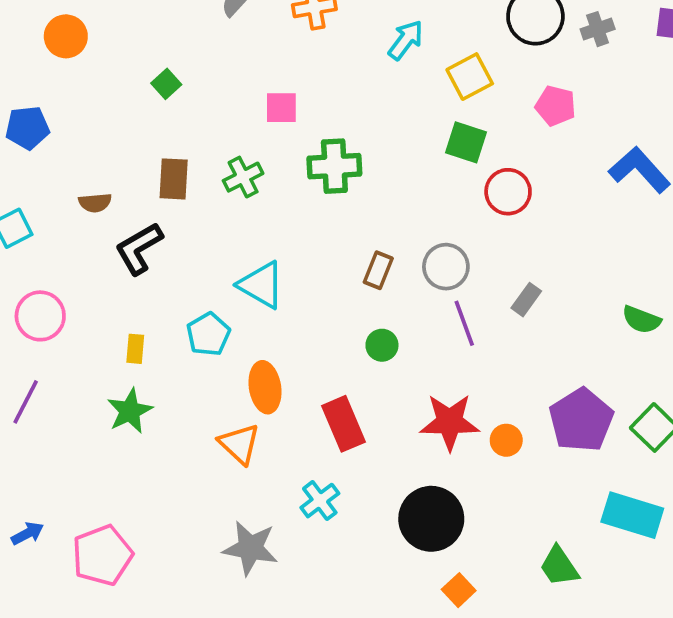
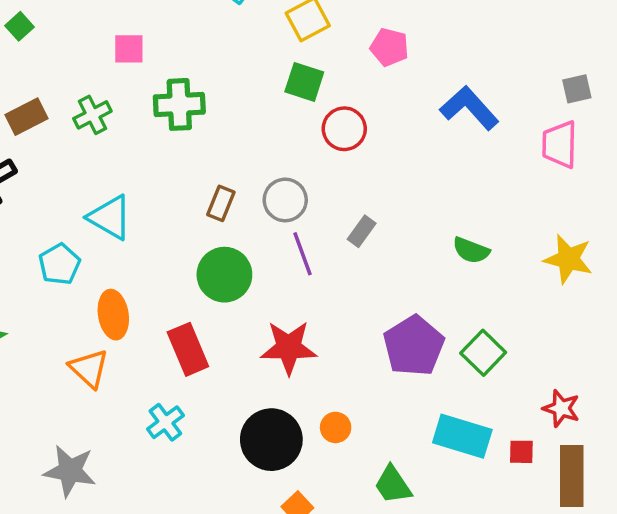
brown rectangle: (174, 179) -> (26, 117), turned 60
green circle: (382, 345) -> (224, 275), size x1.8
orange circle: (506, 440) -> (336, 427), moved
gray star: (250, 548) -> (70, 471), moved

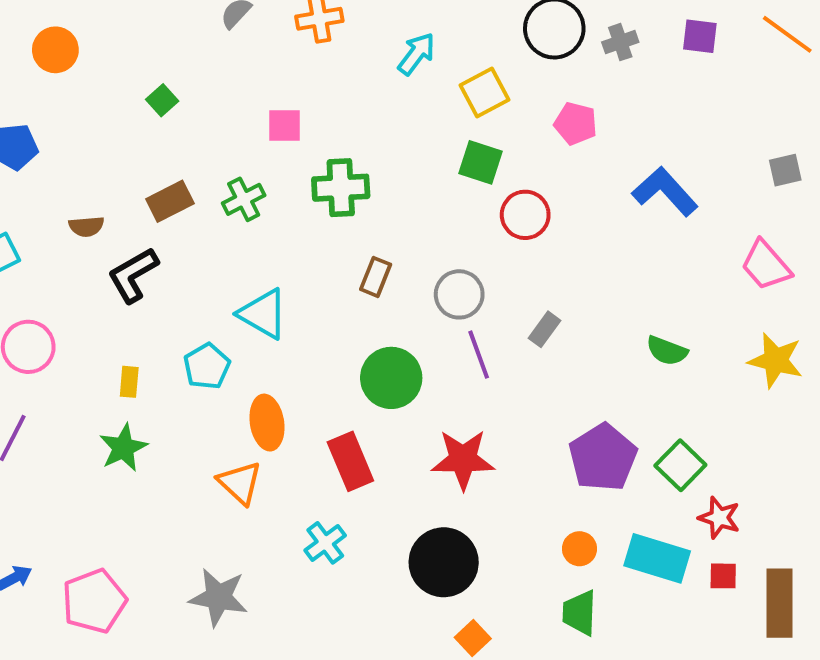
pink trapezoid: (560, 144) -> (766, 265), moved, turned -42
brown rectangle: (221, 203) -> (376, 277), moved
red star: (561, 408) -> (719, 518), moved
orange circle: (336, 427) -> (580, 549), moved
green trapezoid: (393, 485) -> (580, 613), turned 36

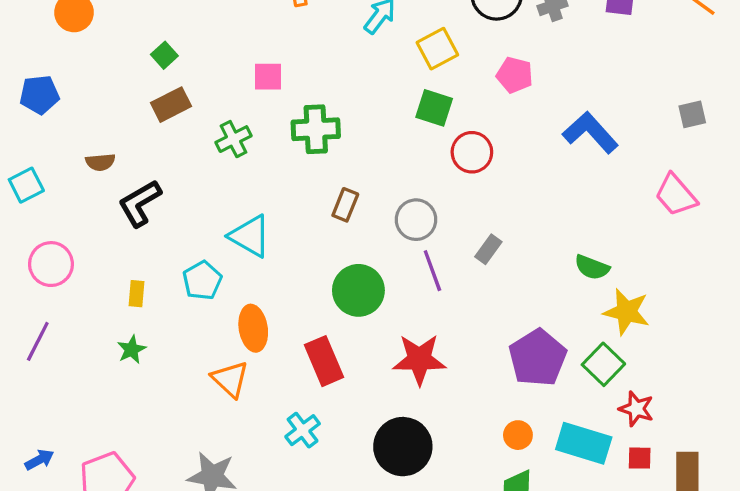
brown rectangle: (170, 201) -> (171, 105), moved
yellow star: (776, 360) -> (626, 312), moved
green star: (123, 448) -> (132, 350), size x0.7

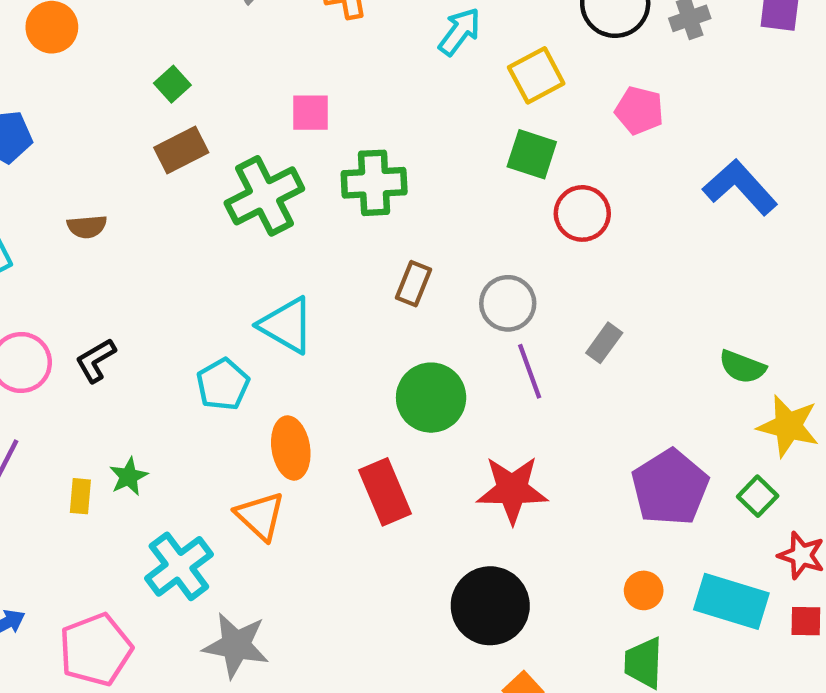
green cross: (233, 139) -> (264, 196), size x1.6
black L-shape: (140, 203) -> (96, 360), moved, size x0.7
yellow rectangle: (136, 294) -> (80, 496), moved
green square: (603, 364) -> (758, 496), size x0.7
cyan cross: (303, 430) -> (179, 566), moved, size x1.4

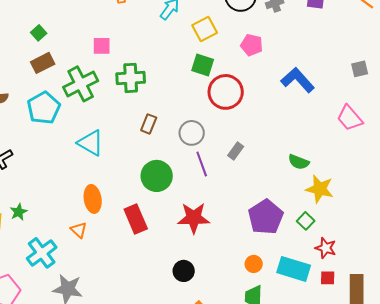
red circle: (582, 213) -> (226, 92), size x1.4
cyan pentagon: (223, 384) -> (44, 108), moved, size x1.4
orange triangle: (260, 516) -> (79, 230), size x0.7
black circle: (490, 606) -> (184, 271), size x0.6

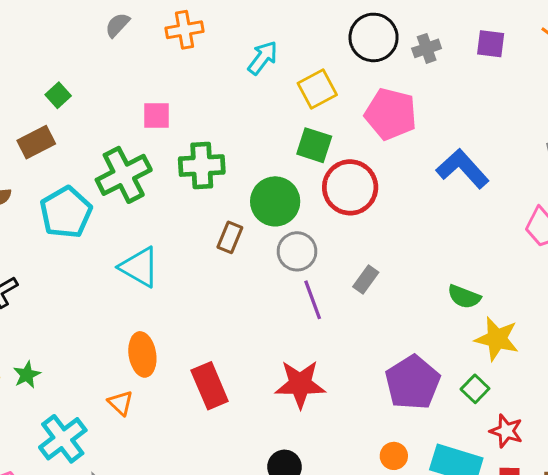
pink pentagon: (252, 45) -> (391, 114), size x1.5
brown rectangle: (43, 63) -> (36, 142), moved
green circle: (157, 176) -> (275, 201), moved

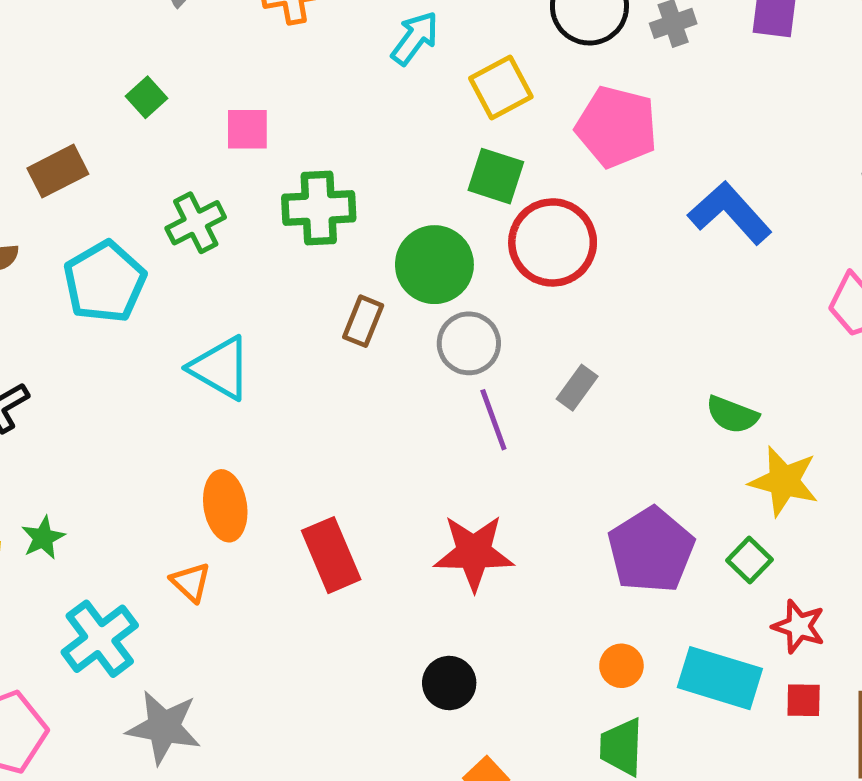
green square: (58, 95) -> (146, 97), moved
green cross: (124, 175) -> (196, 223), size x0.7

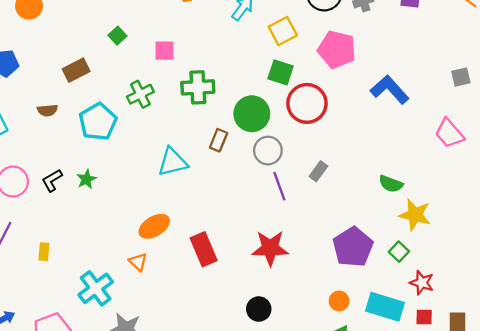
cyan triangle: (220, 368) -> (173, 162), moved, turned -44
orange ellipse: (225, 506) -> (154, 226), turned 68
green star: (43, 538) -> (86, 179), moved

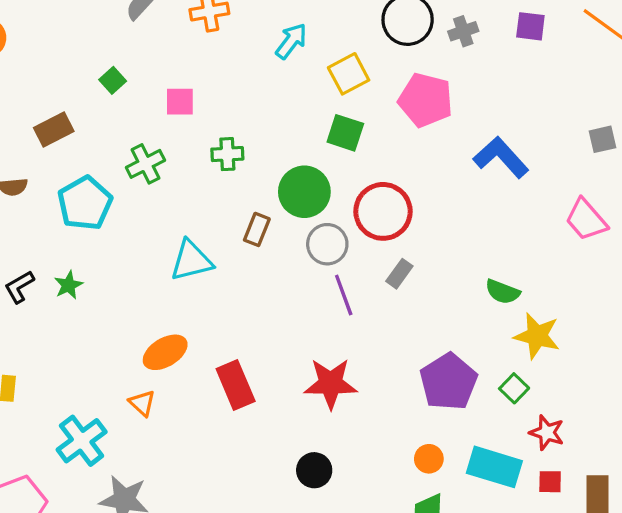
green cross: (198, 87) -> (227, 154), size x0.7
red circle: (307, 103) -> (383, 211), moved

